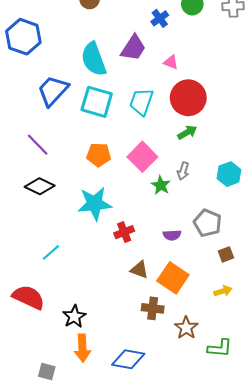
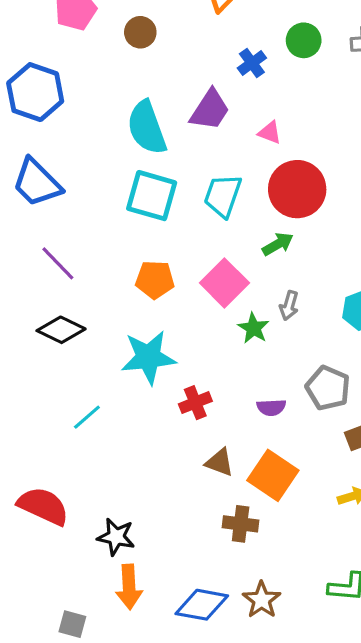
blue trapezoid: (53, 91) -> (37, 183), moved, turned -88
green arrow: (187, 132) -> (278, 244), moved
cyan line: (51, 252) -> (87, 417), moved
black star: (74, 317) -> (116, 537), turned -30
brown star: (186, 328) -> (262, 600), moved

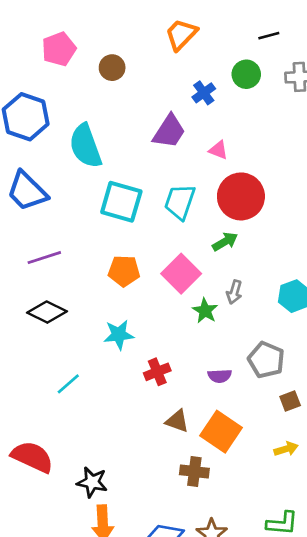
cyan semicircle: (147, 128) -> (85, 146), moved
purple line: (58, 263) -> (44, 258), turned -64
cyan star: (148, 357) -> (119, 335), size x0.7

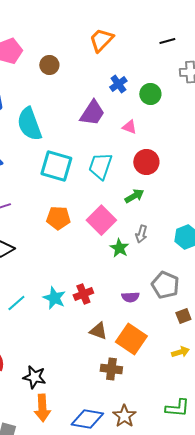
green circle: (246, 74) -> (150, 94), moved
red circle: (241, 196) -> (146, 162), size x0.7
cyan star: (119, 335) -> (54, 298), moved, turned 30

